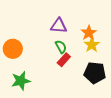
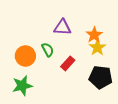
green semicircle: (61, 47) -> (48, 50), moved
orange circle: (13, 49) -> (25, 56), moved

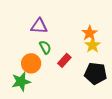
purple triangle: (62, 27) -> (39, 26), moved
orange circle: (25, 56) -> (31, 63), moved

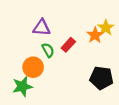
yellow star: (93, 45) -> (106, 28), moved
red rectangle: (64, 60) -> (68, 45), moved

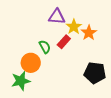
purple triangle: (42, 28) -> (57, 17), moved
yellow star: (106, 28) -> (74, 27), moved

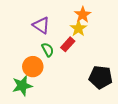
purple triangle: (57, 17) -> (41, 25), moved, turned 30
orange star: (89, 33) -> (83, 15), moved

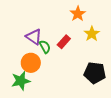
purple triangle: (41, 25) -> (34, 37), moved
yellow star: (78, 28) -> (92, 34), moved

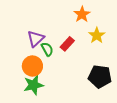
purple triangle: (34, 37) -> (36, 39), turned 42
green star: (21, 81) -> (33, 85), moved

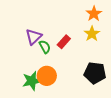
orange star: (82, 14) -> (94, 14), moved
orange circle: (32, 66) -> (47, 76), moved

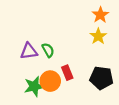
purple triangle: (34, 37) -> (29, 51), moved, turned 36
red rectangle: (64, 42) -> (67, 73), moved, turned -64

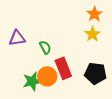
purple triangle: (29, 51) -> (17, 38), moved
red rectangle: (67, 73) -> (63, 68), size x1.5

